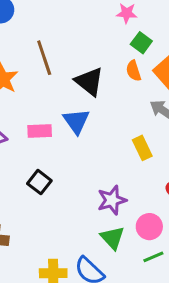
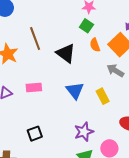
green square: (141, 43) -> (86, 26), moved
blue triangle: (76, 121) -> (75, 91), moved
black square: (39, 182) -> (35, 134), moved, turned 35

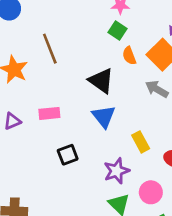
black triangle: (66, 53) -> (101, 81), moved
yellow rectangle: (103, 96) -> (141, 142), moved
black square: (35, 134) -> (68, 155), moved

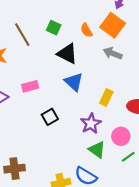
green square: (118, 30) -> (54, 28), moved
yellow rectangle: (141, 142) -> (106, 97), turned 63

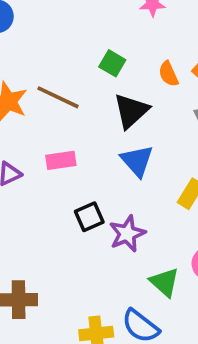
brown line: (22, 35) -> (58, 97), moved, turned -40
black triangle: (67, 54) -> (131, 111), turned 45
purple star: (91, 124) -> (127, 234), moved

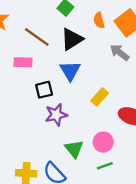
brown line: (58, 97) -> (37, 37), moved
black square: (89, 217) -> (44, 90), moved

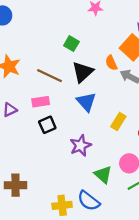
orange semicircle: (99, 20) -> (111, 63), moved
black square: (44, 90) -> (47, 125), moved

